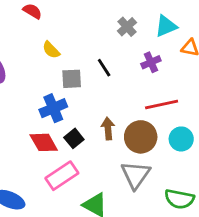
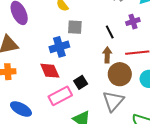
black line: (104, 68) -> (110, 32), moved
brown arrow: (108, 129) -> (107, 55), moved
black square: (74, 138) -> (81, 82), moved

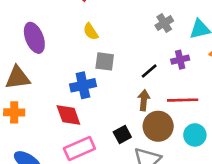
black line: (110, 32) -> (149, 71), turned 72
black square: (81, 82) -> (122, 134), moved

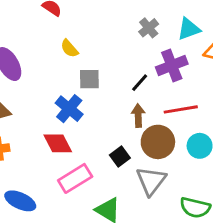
purple cross: (180, 60) -> (172, 65), size x1.5
blue cross: (83, 85) -> (69, 109), turned -30

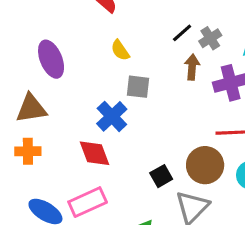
black line: (140, 83) -> (182, 33), moved
brown arrow: (138, 116) -> (192, 67), moved
pink rectangle: (75, 178) -> (88, 202), moved

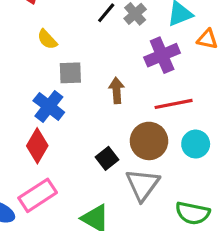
brown arrow: (192, 67) -> (117, 90), moved
red diamond: (95, 153) -> (37, 146), turned 60

